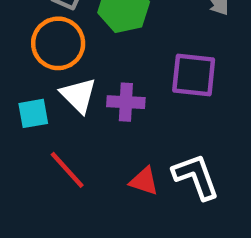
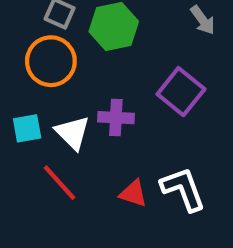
purple square: (194, 75) -> (181, 92), turned 33
white triangle: (78, 95) -> (73, 133), moved

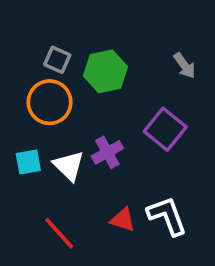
purple cross: (116, 118) -> (107, 152), turned -32
red line: (60, 183) -> (59, 233), moved

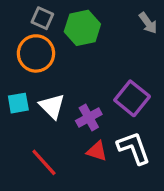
purple square: (165, 129) -> (132, 98), moved
purple cross: (107, 152) -> (89, 117), moved

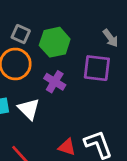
purple square: (132, 98) -> (97, 68), moved, turned -32
purple cross: (89, 117) -> (55, 82), moved, turned -30

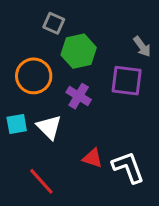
gray square: (21, 34) -> (54, 23), moved
red triangle: (67, 147) -> (93, 158), moved

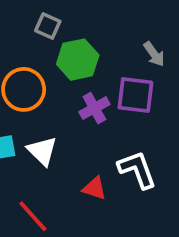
purple cross: (79, 96) -> (94, 108), moved, turned 30
white L-shape: (128, 167) -> (137, 170), moved

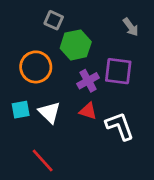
gray arrow: (154, 54) -> (131, 27), moved
red triangle: (94, 188) -> (88, 111), moved

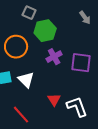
purple square: (118, 71) -> (81, 63), moved
red triangle: (88, 111) -> (54, 100), moved, turned 40
white L-shape: (120, 126) -> (77, 107), moved

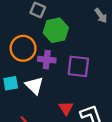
purple cross: (54, 57) -> (47, 60), moved, turned 35
purple square: (81, 63) -> (78, 66), moved

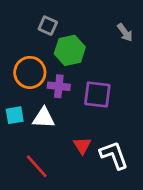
white triangle: (34, 86) -> (44, 118), turned -42

